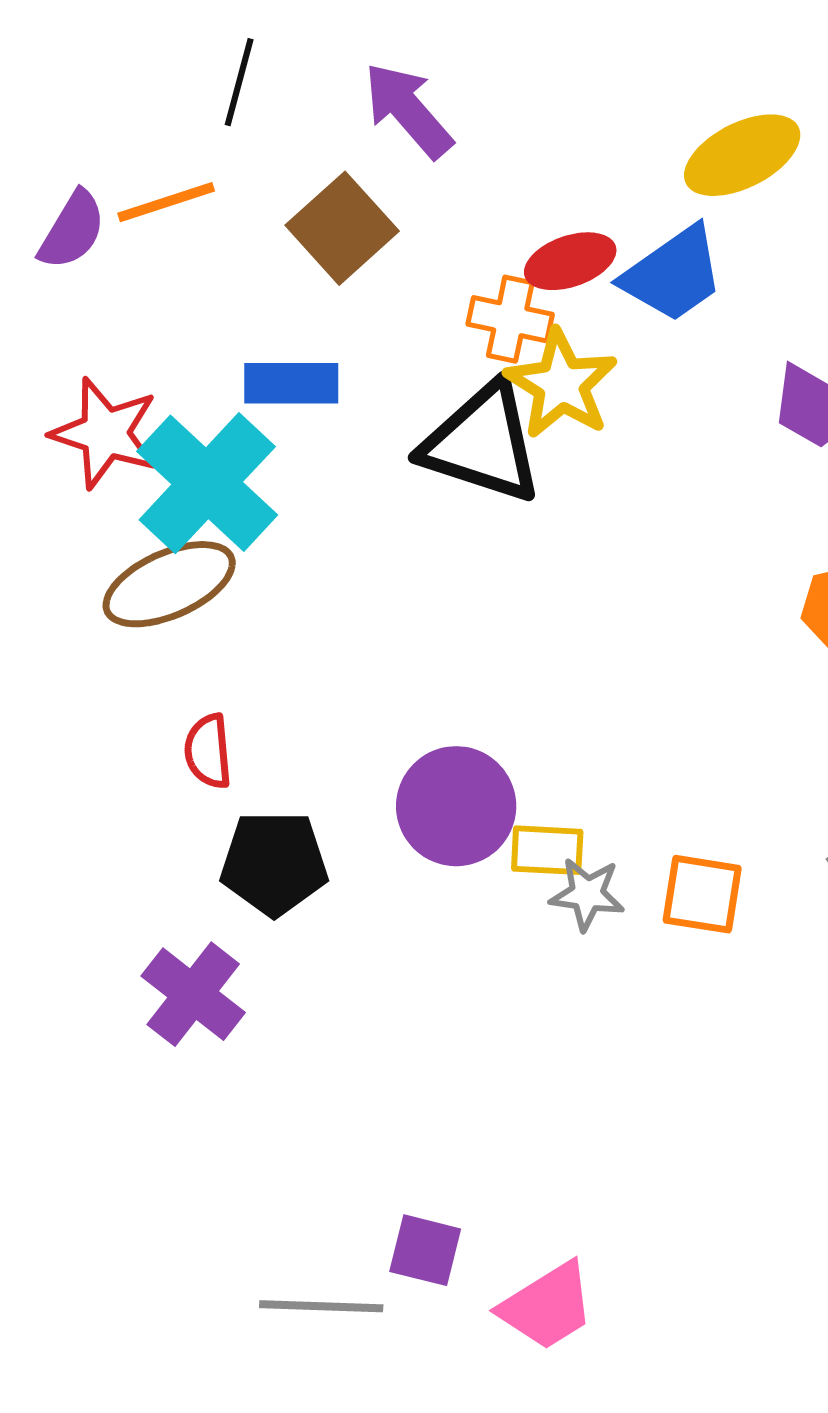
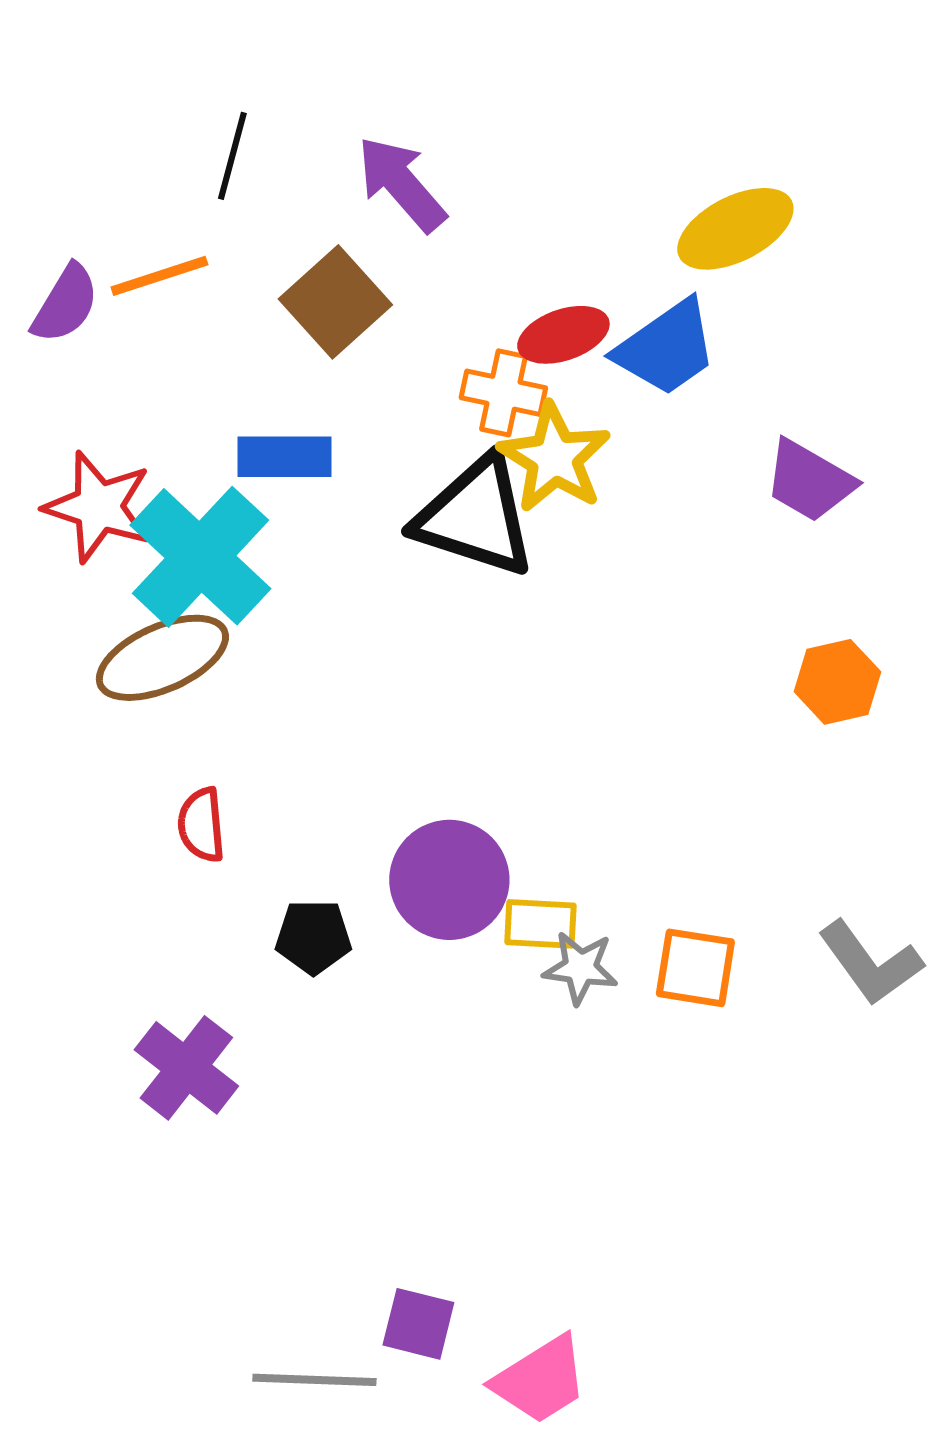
black pentagon: (274, 863) -> (313, 937), moved, size x0.7

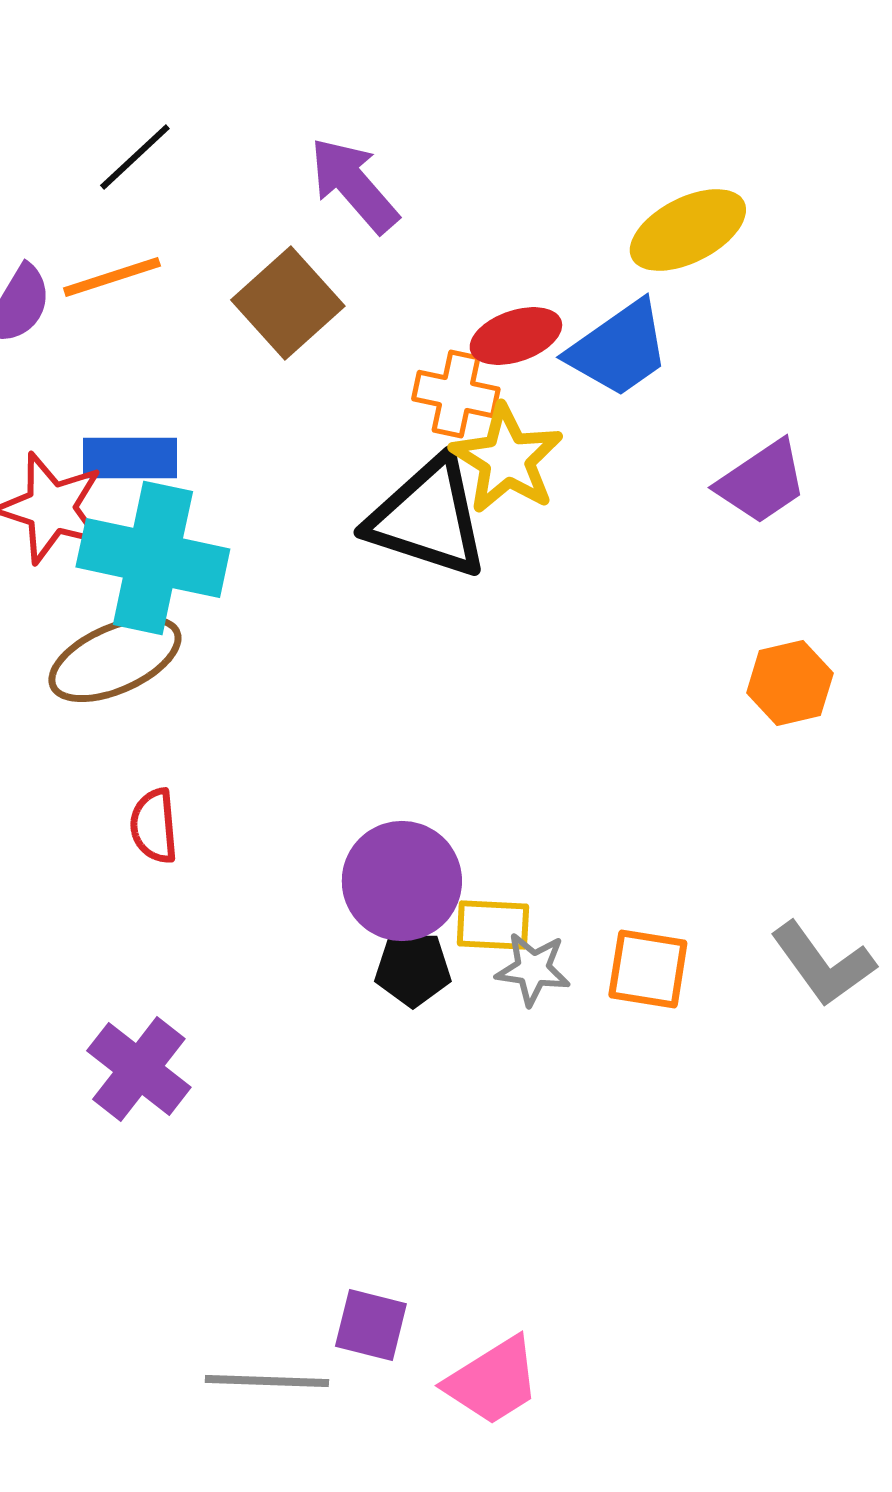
black line: (232, 156) -> (135, 157), moved, turned 32
blue rectangle: (284, 457) -> (130, 458), moved
purple trapezoid: (809, 481) -> (762, 482), turned -64
cyan cross: (200, 557) -> (153, 558), turned -31
black pentagon: (313, 937) -> (413, 969), moved

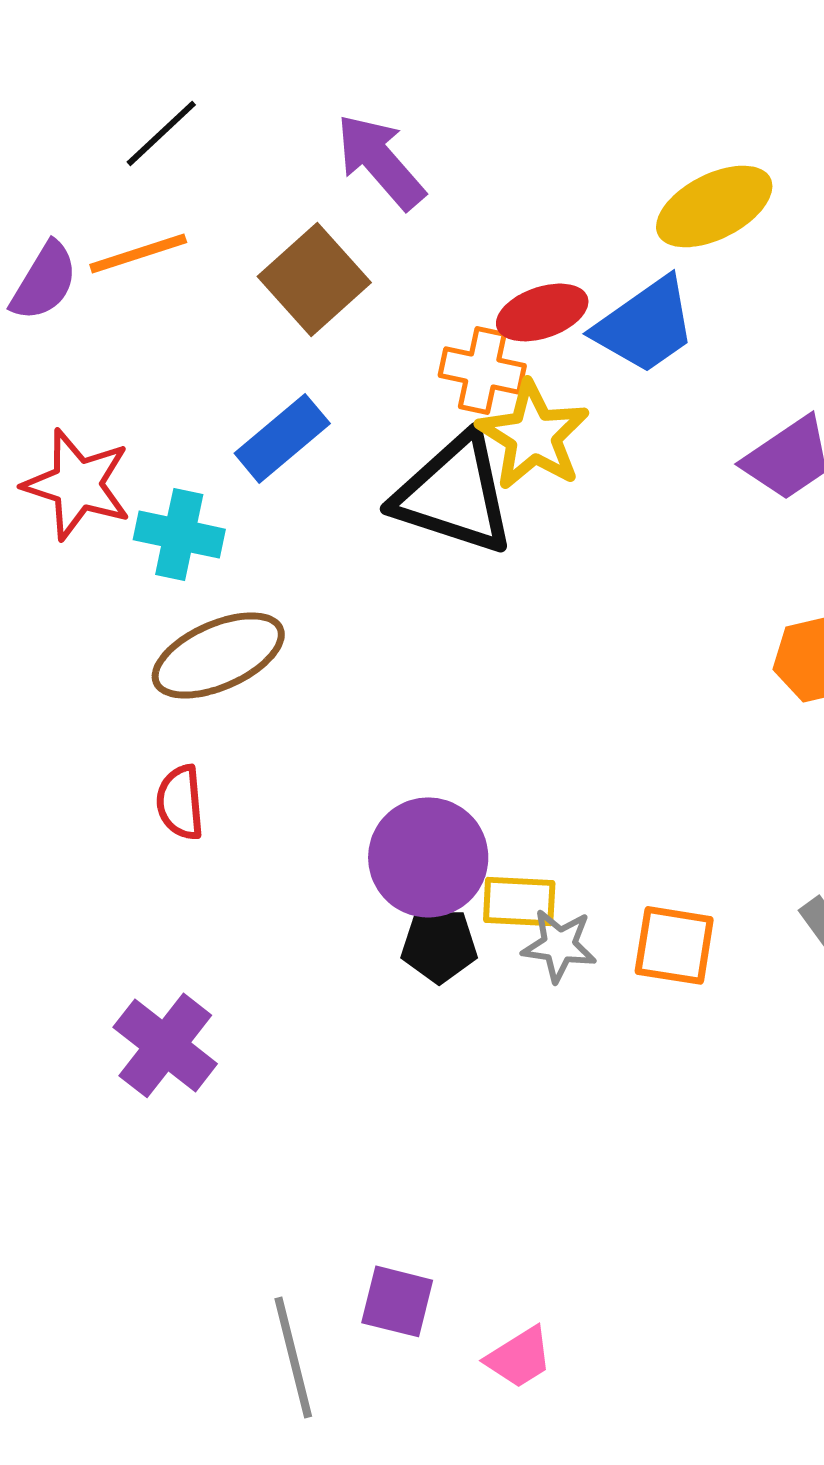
blue rectangle: (130, 458) -> (282, 438), moved, turned -40
cyan cross: (153, 558) -> (179, 534), size x0.6
brown ellipse: (115, 659) -> (218, 655), moved
gray line: (267, 1381) -> (293, 1357), turned 74
pink trapezoid: (493, 1381) -> (519, 1357), size x0.7

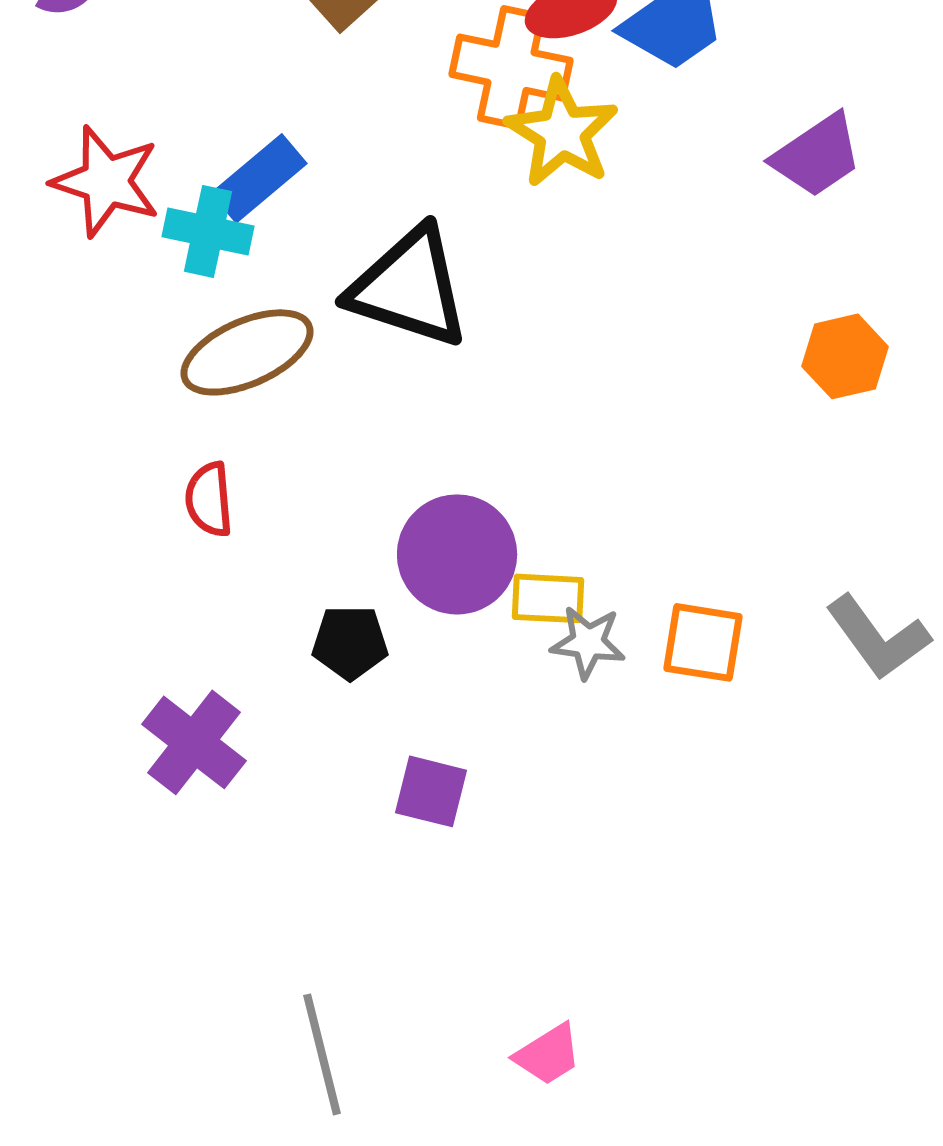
orange cross: (482, 370) -> (511, 67), size x1.4
blue rectangle: (282, 438) -> (259, 178), moved
black triangle: (454, 494) -> (409, 287), moved
black pentagon: (439, 945) -> (350, 642), moved
purple square: (397, 1301) -> (431, 791), moved

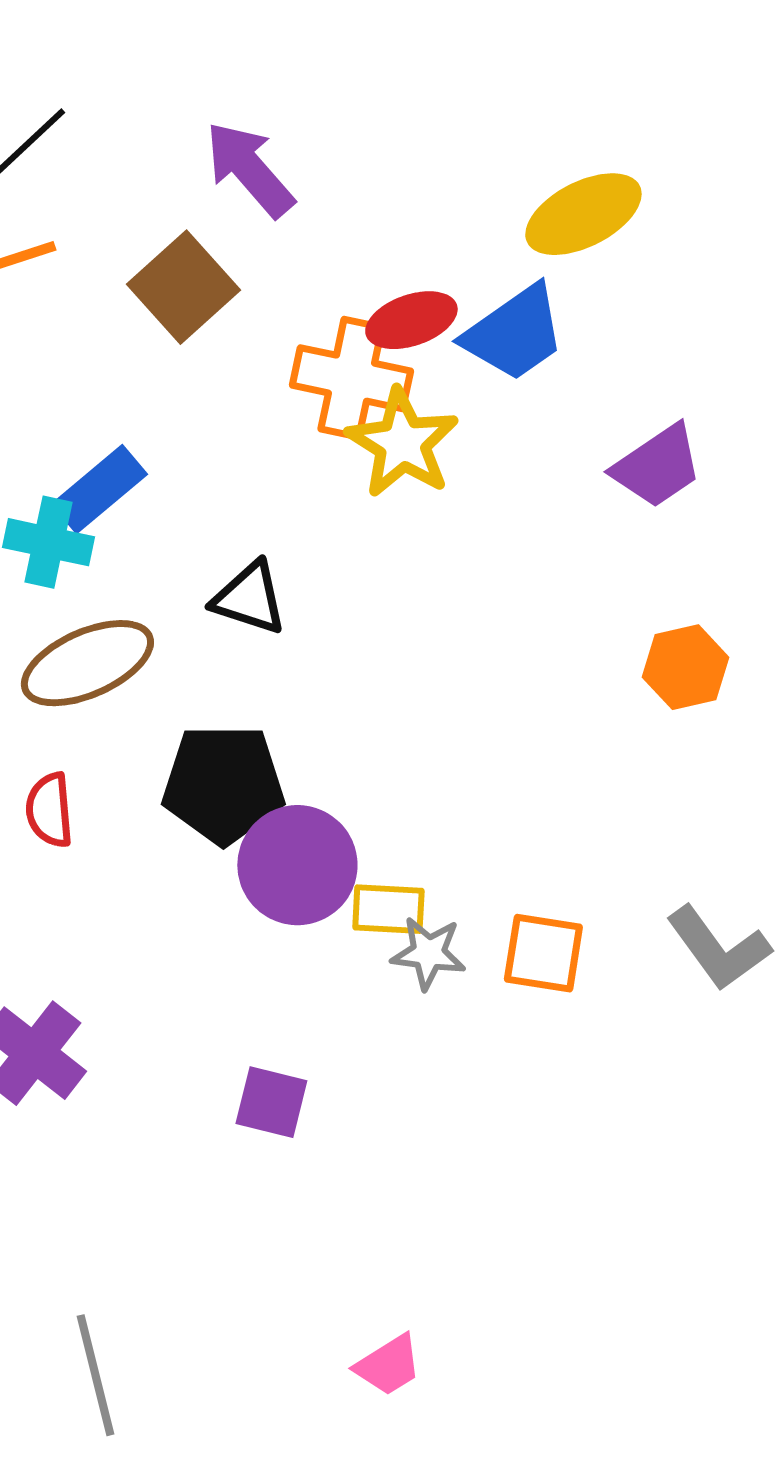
black triangle: (409, 287) -> (249, 598), size x0.6
black pentagon: (350, 642) -> (223, 784), moved, size x1.6
gray line: (322, 1054) -> (95, 1375), moved

